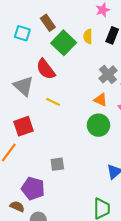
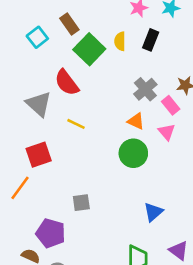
cyan square: (22, 33) -> (37, 37), turned 35

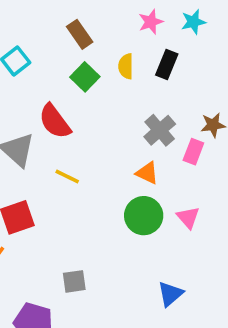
brown rectangle: (69, 24) -> (80, 34), moved
green square: (89, 49) -> (85, 77), size x0.7
pink rectangle: (171, 105) -> (193, 152), turned 60
pink triangle: (167, 132) -> (188, 217), moved

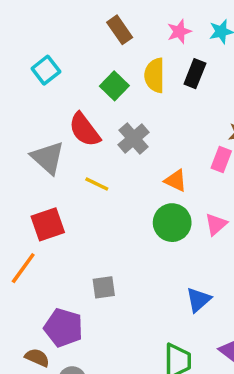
brown rectangle: (80, 34) -> (120, 30), moved
yellow semicircle: (126, 66) -> (155, 75), size x1.4
gray cross: (160, 130) -> (134, 138), moved
pink triangle: (188, 217) -> (216, 224), turned 30

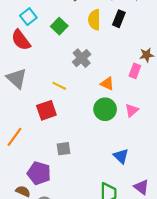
green square: (114, 86) -> (59, 26), moved
red semicircle: (85, 130) -> (21, 40), moved
gray triangle: (48, 158) -> (17, 78), moved
red square: (48, 224) -> (46, 110), moved
blue triangle: (198, 300) -> (121, 156), turned -35

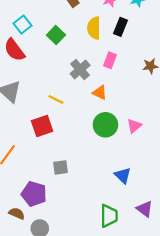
pink rectangle: (135, 71) -> (110, 60), moved
orange triangle: (107, 84) -> (100, 93), moved

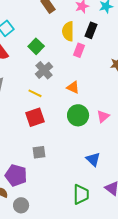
green square: (56, 35) -> (36, 46), moved
pink rectangle: (110, 60) -> (79, 50), moved
gray cross: (80, 70) -> (44, 70), moved
red square: (42, 126) -> (35, 117), moved

